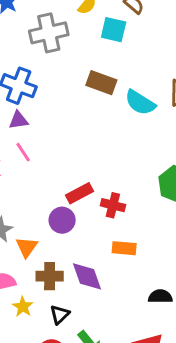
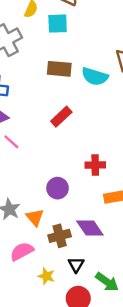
red rectangle: (79, 193) -> (61, 117), moved
yellow star: (23, 307) -> (46, 276), moved

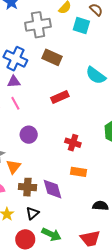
brown rectangle: (59, 69) -> (52, 57), moved
purple circle: (58, 188) -> (29, 135), moved
green arrow: (107, 282) -> (51, 234), turned -30

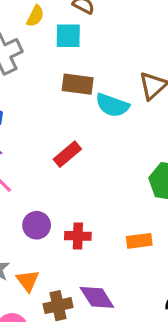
brown rectangle: (52, 57) -> (78, 84), moved
red cross: (73, 143) -> (78, 236), moved
orange rectangle: (78, 172) -> (139, 241), moved

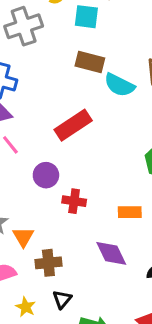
red rectangle: (67, 154) -> (73, 125), size x1.4
purple circle: (37, 225) -> (46, 175), moved
purple diamond: (97, 297) -> (111, 253), moved

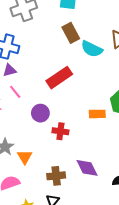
brown rectangle: (90, 62) -> (71, 33), turned 48
orange rectangle: (130, 212) -> (97, 114), moved
brown cross: (48, 263) -> (56, 176), moved

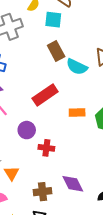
orange rectangle: (97, 114) -> (77, 112), moved

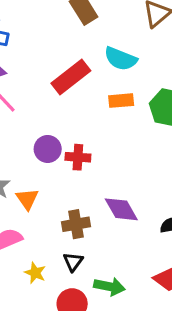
cyan semicircle: (77, 67) -> (121, 59), moved
purple circle: (27, 130) -> (48, 149), moved

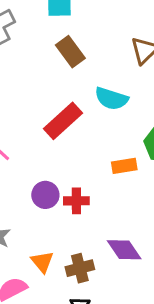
orange rectangle: (121, 101) -> (124, 166), moved
orange triangle: (27, 199) -> (42, 262), moved

